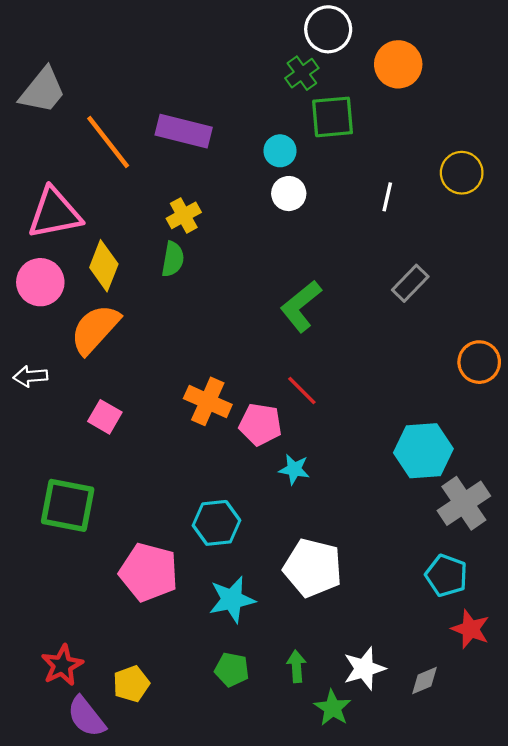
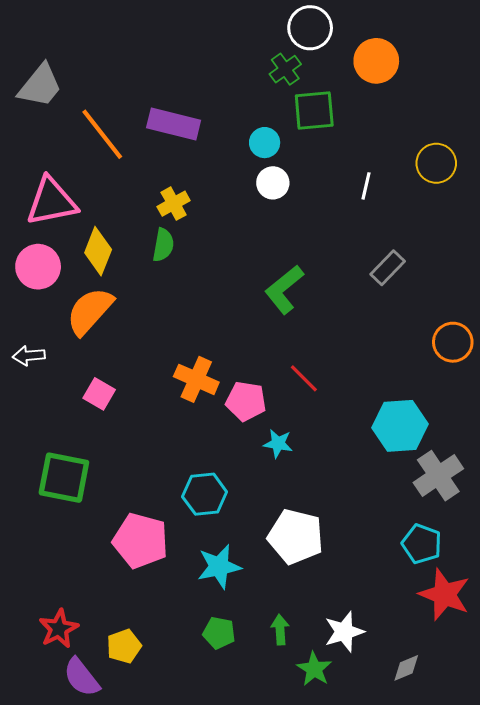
red line: (302, 391) -> (304, 378), moved
red star: (470, 629) -> (445, 595), size x1.4
gray diamond: (424, 681) -> (406, 668), moved

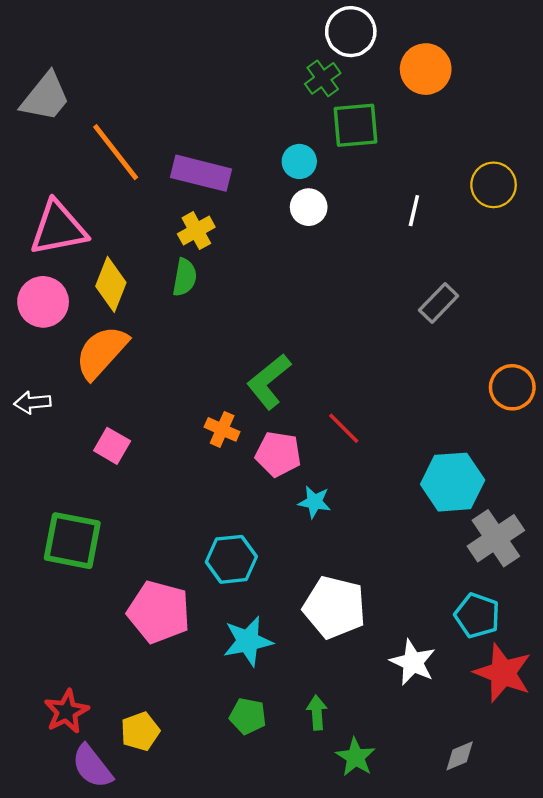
purple rectangle: (174, 124) -> (201, 173), moved
green L-shape: (284, 289) -> (269, 381), moved
orange cross: (196, 379) -> (222, 429), size x0.7
white star: (344, 632) -> (413, 662), moved, turned -30

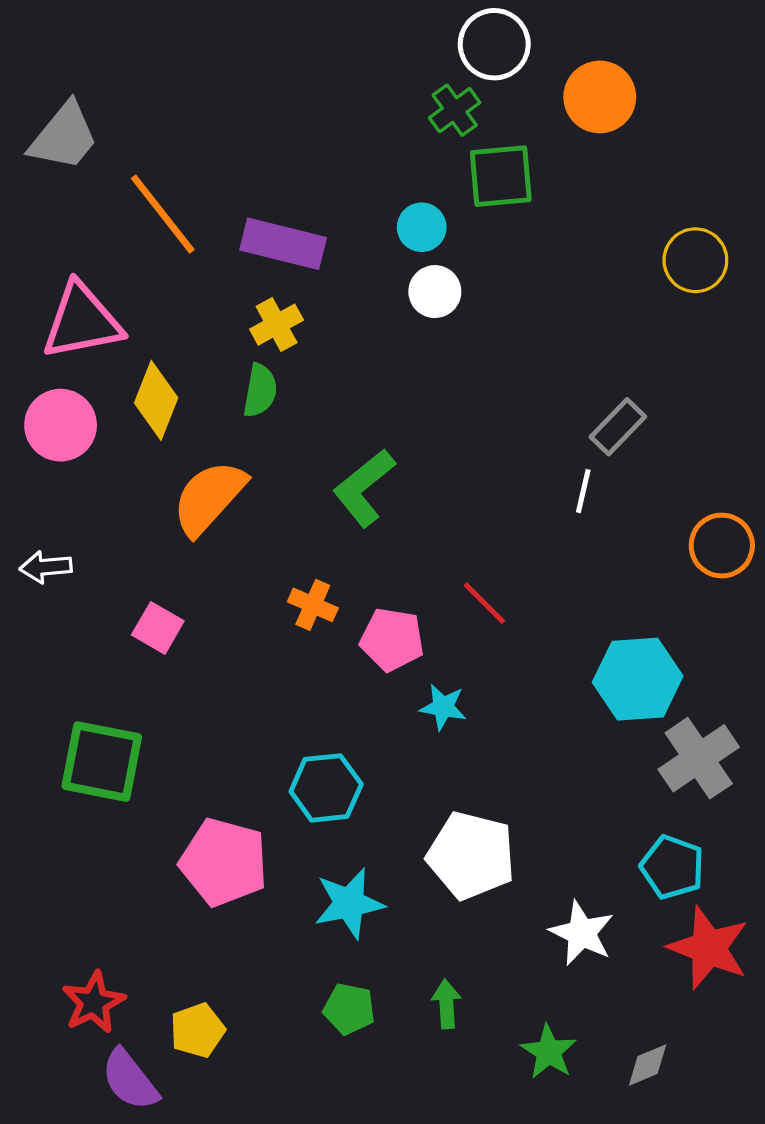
white line: (414, 211) -> (583, 491), moved
orange semicircle: (102, 352) -> (209, 498), moved
green L-shape: (269, 381) -> (364, 488), moved
green star: (355, 757) -> (549, 1052), moved

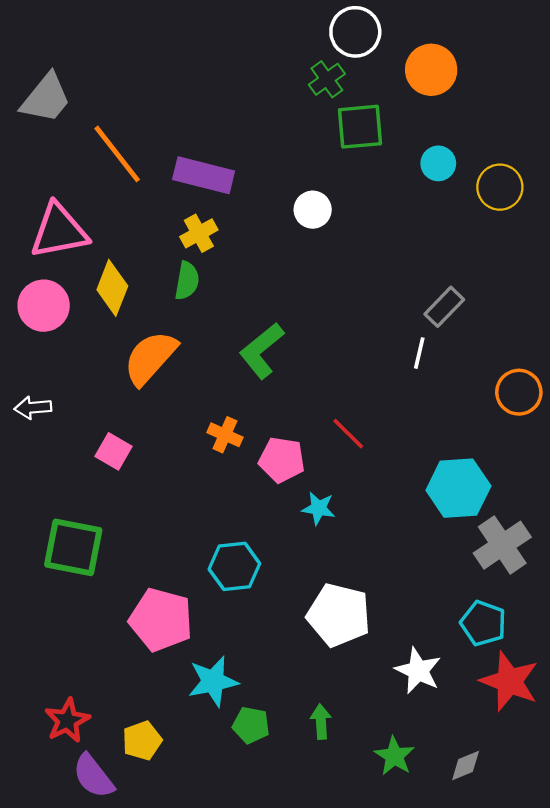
cyan circle: (422, 227) -> (438, 163), moved
cyan star: (349, 903) -> (213, 681), moved

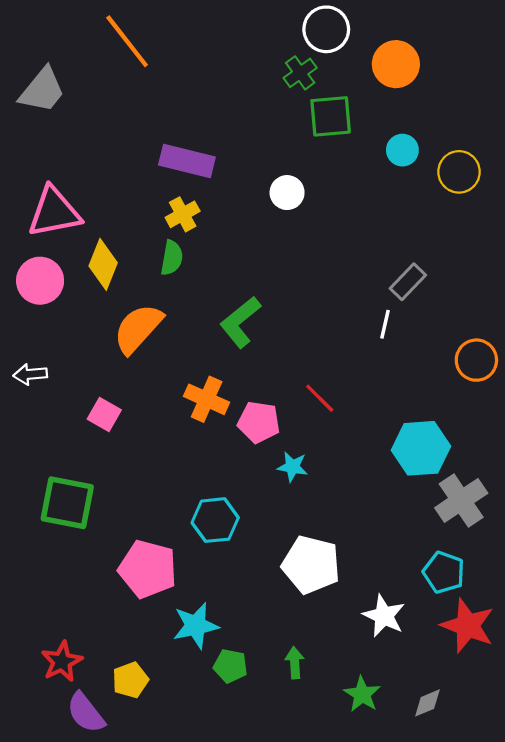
orange line: (117, 154) -> (127, 41), moved
orange cross: (225, 435) -> (207, 399), size x1.4

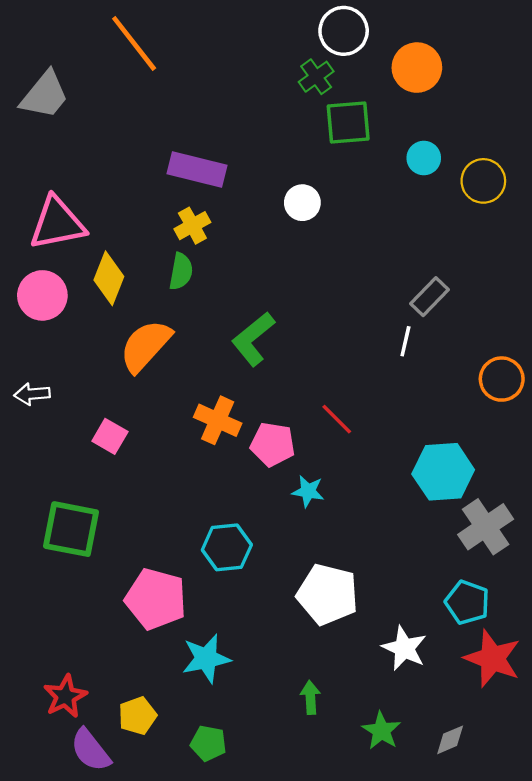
green pentagon: (230, 666) -> (208, 743), moved

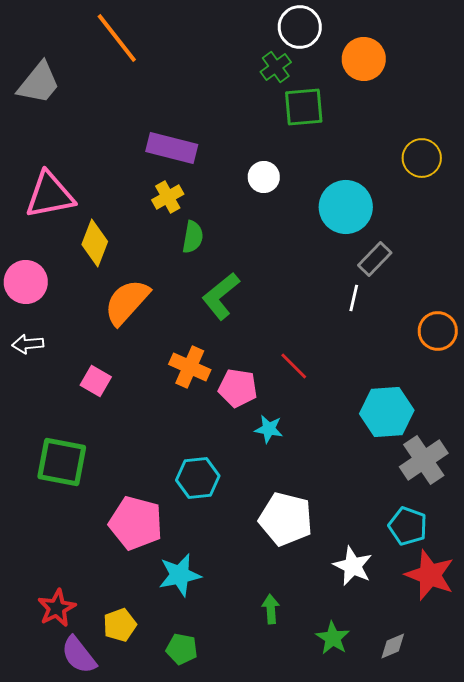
cyan circle: (424, 158) -> (346, 207), moved, size x1.8
green semicircle: (181, 271) -> (193, 237), moved
pink circle: (42, 295) -> (26, 282), moved

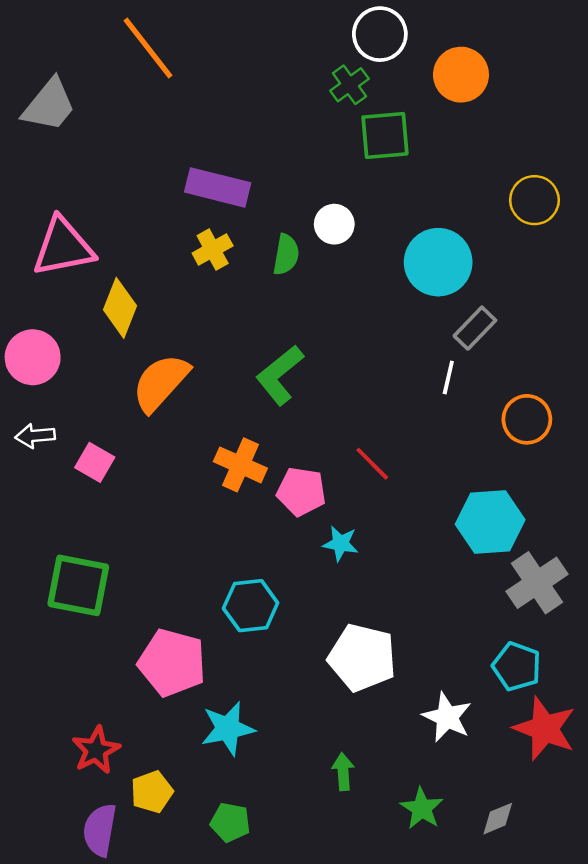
green semicircle: (193, 237) -> (286, 255), moved
orange circle: (438, 331) -> (527, 419), moved
pink square: (96, 381) -> (95, 462), moved
red star: (57, 608) -> (96, 750), moved
purple semicircle: (79, 655) -> (100, 830), turned 48

